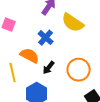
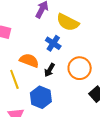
blue cross: (46, 38) -> (53, 43), moved

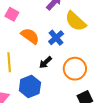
orange semicircle: (29, 60) -> (30, 36), moved

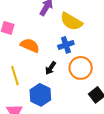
blue cross: (56, 38) -> (66, 45), moved, turned 35

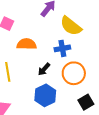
orange semicircle: (30, 45) -> (27, 44), turned -30
blue hexagon: (40, 95) -> (45, 95), moved

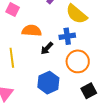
black arrow: (44, 69) -> (47, 48), moved

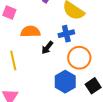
blue hexagon: (48, 83) -> (65, 82), moved

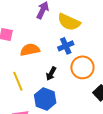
black arrow: (47, 48) -> (51, 74), moved
blue hexagon: (65, 82) -> (45, 99), moved

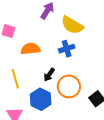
orange circle: (82, 67) -> (69, 86), moved

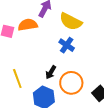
orange semicircle: (31, 49) -> (28, 25), moved
blue cross: (67, 49) -> (67, 45), turned -35

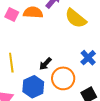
blue cross: (67, 45) -> (88, 58), moved

